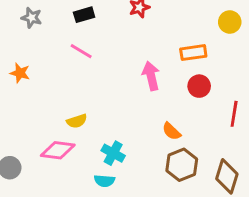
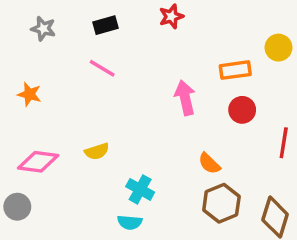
yellow circle: (230, 22) -> (278, 48), moved
pink diamond: (58, 150) -> (38, 162), moved

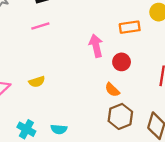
pink line: (102, 68) -> (40, 26), turned -48
red circle: (242, 110) -> (122, 62), moved
cyan cross: (140, 189) -> (26, 129), moved

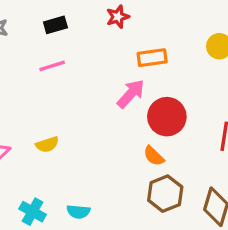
orange rectangle: (130, 27) -> (152, 58), moved
pink arrow: (96, 46) -> (131, 94), turned 55
red circle: (122, 62) -> (167, 117), size x1.5

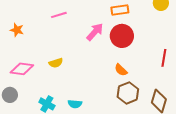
pink arrow: (131, 94) -> (95, 32), moved
red circle: (167, 117) -> (122, 36), moved

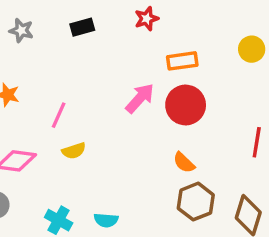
pink line: (59, 15) -> (59, 115), moved, turned -49

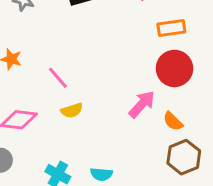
pink arrow: (140, 98) -> (142, 104), moved
pink line: (59, 115) -> (58, 78), turned -65

